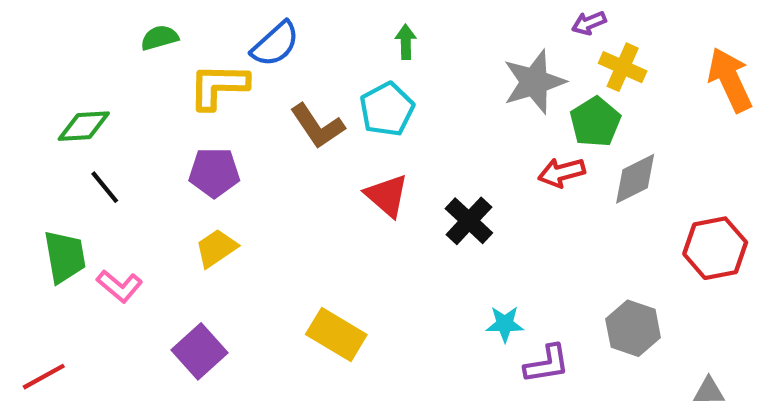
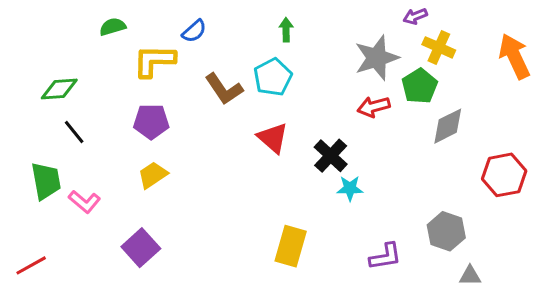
blue semicircle: (275, 44) -> (194, 31), size x0.7
red arrow: (562, 172) -> (374, 107), moved
cyan star: (505, 324) -> (350, 188), moved
yellow rectangle: (336, 334) -> (291, 246), moved, turned 75
gray triangle: (709, 391) -> (470, 276), moved

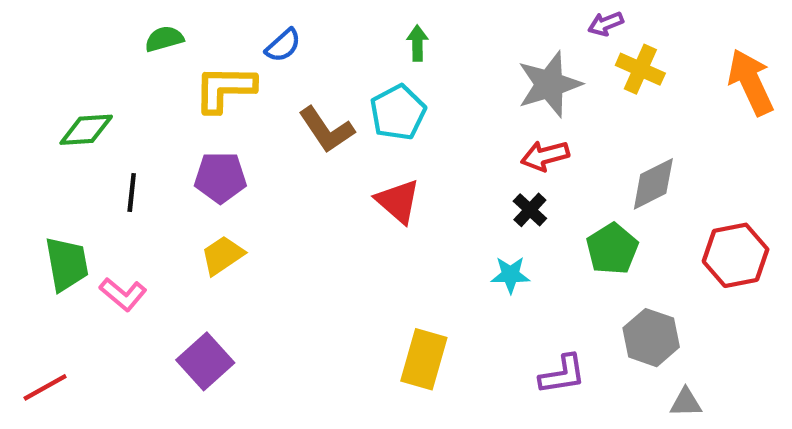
green pentagon: (420, 86) -> (612, 249), moved
black line: (74, 132) -> (132, 193), moved, turned 45
black cross: (331, 156) -> (530, 210), moved, size x0.7

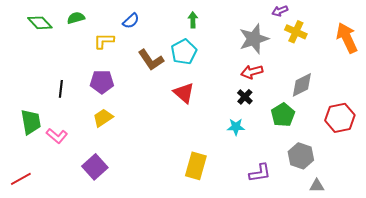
yellow L-shape: (225, 89) -> (104, 41), size x0.7
green diamond: (86, 130) -> (40, 23), moved, turned 50

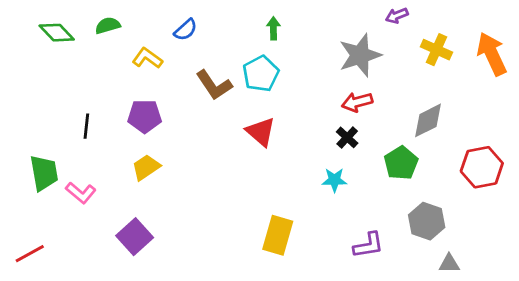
yellow cross: (296, 32) -> (436, 50), moved
yellow L-shape: (104, 41) -> (147, 58), turned 35

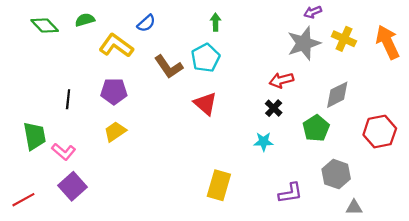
gray star: (360, 55) -> (304, 43), moved
yellow L-shape: (147, 58) -> (116, 46), size x1.4
purple square: (135, 237) -> (73, 186), moved

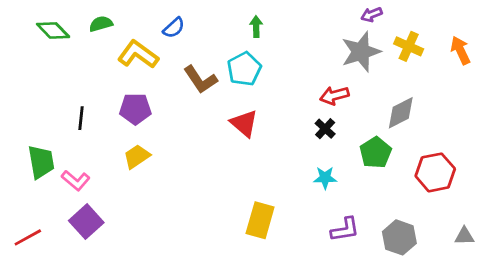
orange arrow: (388, 42) -> (460, 50), size x0.7
red hexagon: (380, 132) -> (435, 172), moved
cyan star: (264, 142) -> (325, 178), moved
gray hexagon: (336, 174) -> (399, 237), moved
gray triangle: (354, 208) -> (464, 236), moved

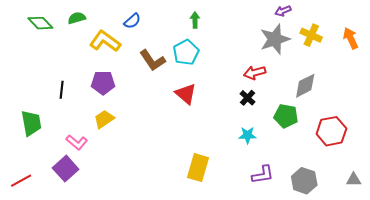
green pentagon: (376, 153) -> (286, 116), turned -30
pink L-shape: (76, 180) -> (77, 142), moved

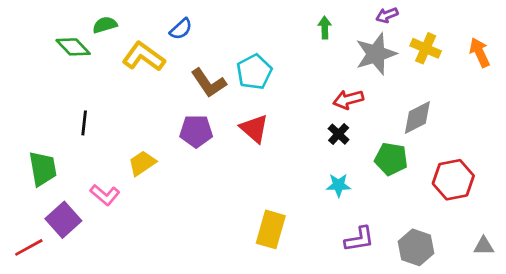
green arrow: (195, 20) -> (325, 28), moved
green diamond: (40, 23) -> (73, 47), moved
purple pentagon: (103, 83) -> (196, 131), moved
purple square: (66, 169) -> (63, 220), moved

